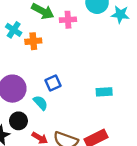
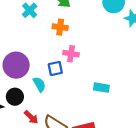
pink cross: (68, 20) -> (71, 54), moved
orange cross: (33, 41) -> (60, 27), moved

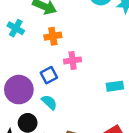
blue square: (55, 68) -> (49, 75), moved

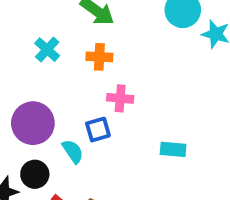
cyan cross: (16, 28) -> (47, 50), moved
blue square: (49, 75) -> (98, 130), moved

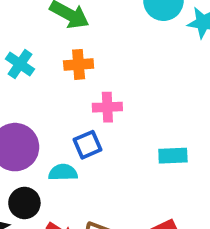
cyan semicircle: (73, 151) -> (63, 172), turned -50

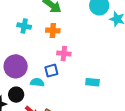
cyan cross: (20, 64) -> (24, 26), turned -32

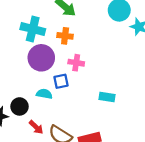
cyan cross: (24, 26) -> (33, 29), size x1.5
purple circle: (16, 66) -> (41, 58), moved

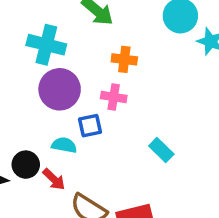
orange cross: (65, 36) -> (124, 59), moved
cyan rectangle: (107, 97) -> (161, 150), turned 35
red arrow: (36, 127) -> (54, 179), moved

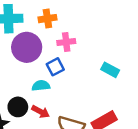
orange cross: (124, 59) -> (47, 19), moved

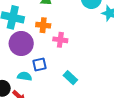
pink cross: (66, 42) -> (60, 40), moved
cyan rectangle: (110, 70) -> (70, 78), moved

